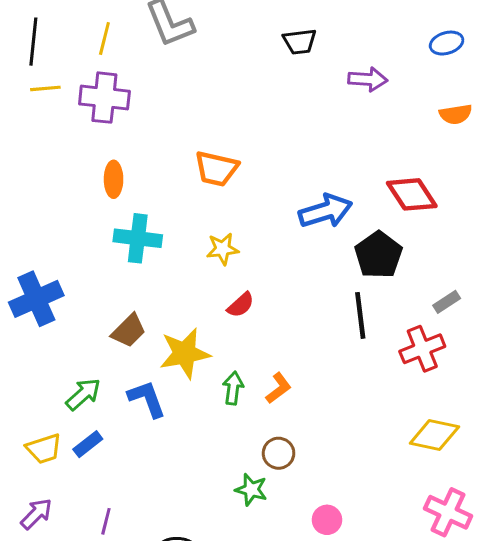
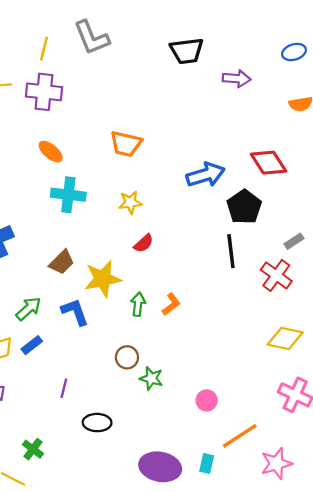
black trapezoid: (300, 42) -> (187, 51), size x1.4
orange ellipse: (114, 179) -> (51, 152), turned -50
red cross: (422, 349) -> (276, 275), turned -32
brown circle: (279, 453) -> (127, 357), moved
purple line: (106, 521) -> (64, 388), moved

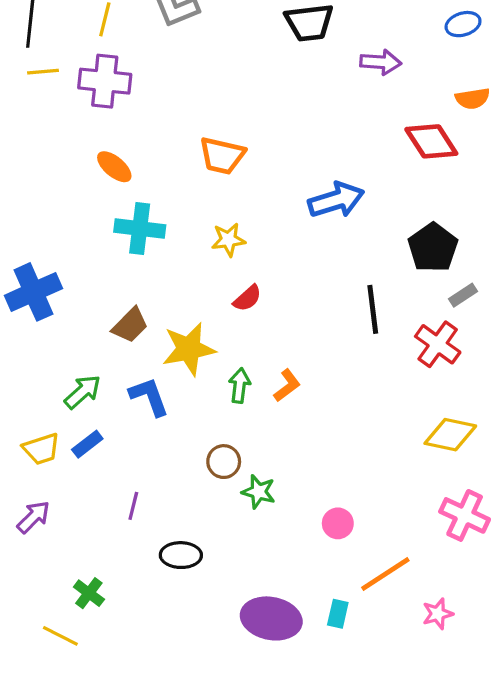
red diamond: (269, 163) -> (431, 141), moved
black pentagon: (244, 207) -> (433, 248), moved
pink star: (276, 464) -> (438, 614), size x0.7

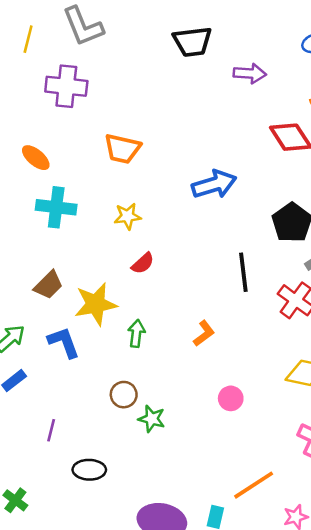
purple cross: (105, 81) -> (66, 86), moved
orange L-shape: (287, 385) -> (204, 333), moved
pink circle: (338, 523) -> (231, 398), moved

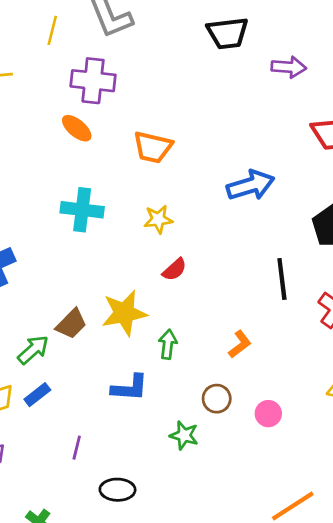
orange ellipse: (36, 158) -> (77, 128), moved
brown trapezoid: (49, 285) -> (71, 324), moved
blue L-shape: (64, 342) -> (130, 388), moved, turned 114
brown circle: (124, 395) -> (217, 399), moved

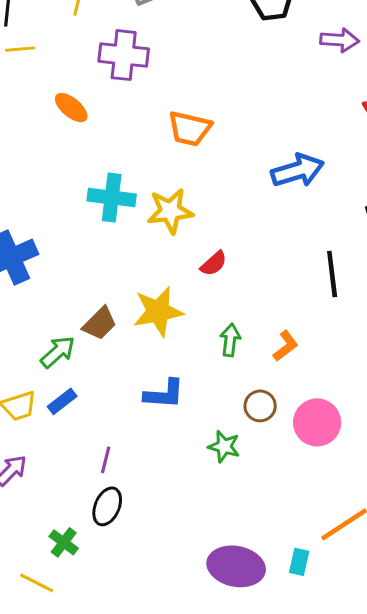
orange ellipse: (77, 128) -> (71, 108), moved
yellow star: (158, 219) -> (170, 211), moved, size x1.4
green arrow: (168, 344) -> (230, 340), moved
pink circle: (268, 414) -> (317, 422), size x1.6
black ellipse: (117, 490) -> (107, 506), moved, turned -68

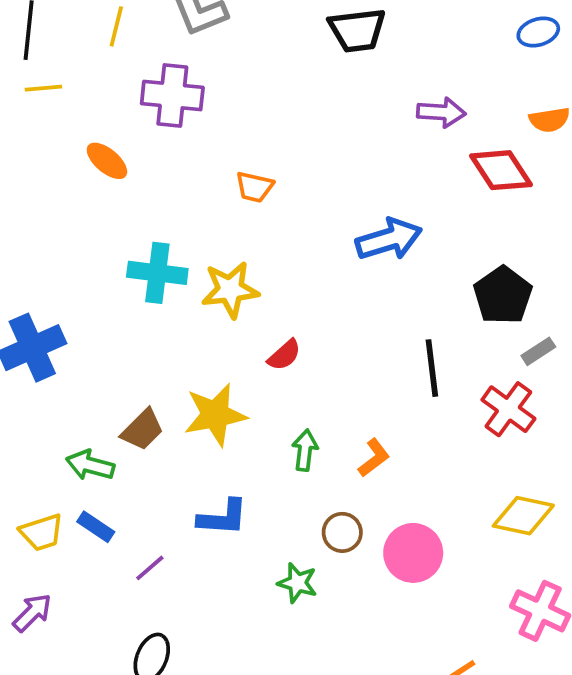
purple arrow: (340, 40) -> (441, 112), moved
orange trapezoid: (190, 129) -> (254, 187), size x0.7
green arrow: (58, 352) -> (90, 465), turned -123
blue rectangle: (62, 401) -> (96, 527), turned 72
purple line: (106, 460) -> (150, 568), moved, turned 35

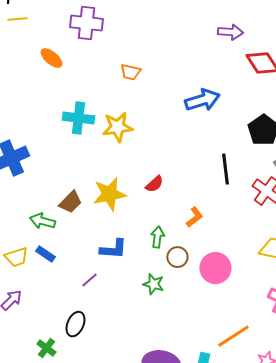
red semicircle: (284, 355) -> (154, 184), moved
green arrow: (305, 450) -> (157, 237), moved
purple line: (150, 568) -> (89, 280), moved

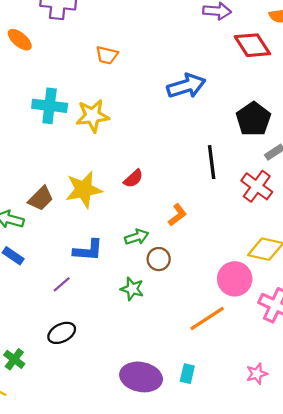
green arrow: (157, 237) -> (137, 237), turned 65
pink circle: (215, 268) -> (235, 279), moved
black ellipse: (75, 324) -> (62, 333), moved, turned 40
orange line: (233, 336) -> (207, 319), moved

